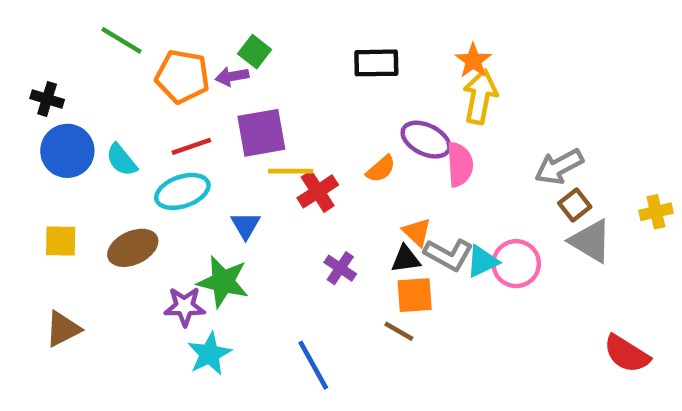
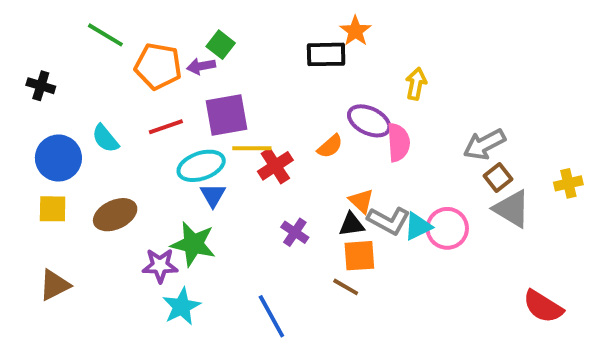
orange star: (473, 61) -> (355, 31), moved
yellow arrow: (480, 97) -> (416, 84), size x0.7
blue circle: (67, 151) -> (58, 158), moved
cyan ellipse: (182, 191) -> (201, 166), moved

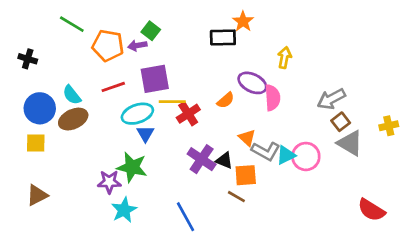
brown ellipse: (115, 215) -> (73, 119), moved
black triangle: (352, 224) -> (224, 160), moved, turned 30
purple cross: (295, 232) -> (202, 159), size x1.5

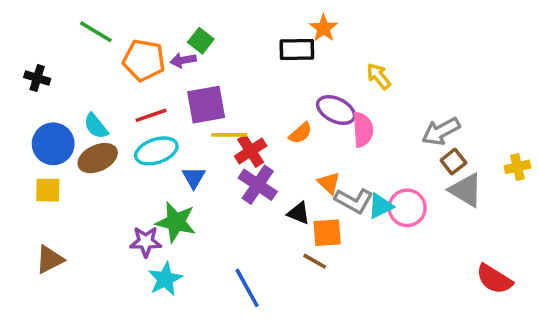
yellow arrow: (284, 58) -> (379, 76), turned -50
cyan ellipse: (137, 114) -> (156, 151), moved
purple cross: (202, 159) -> (258, 185), moved

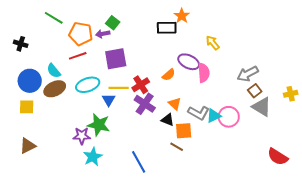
red line: (151, 115) -> (78, 56), moved
yellow line: (229, 135) -> (119, 88), moved
orange triangle: (329, 183) -> (175, 104), moved

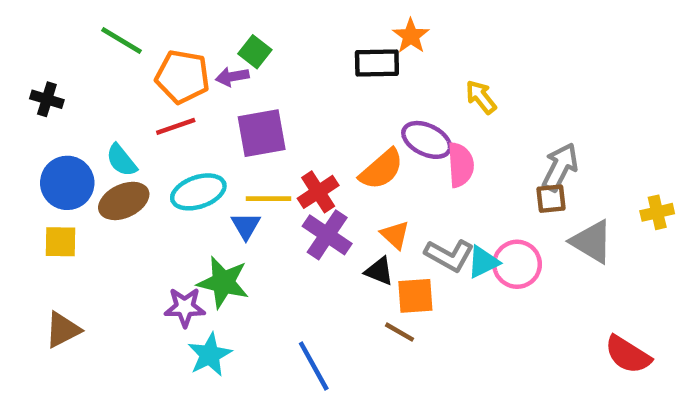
gray arrow: (248, 74) -> (560, 167), turned 145
orange semicircle: (169, 75) -> (381, 169), size x1.5
brown square: (255, 91) -> (551, 199), moved, turned 32

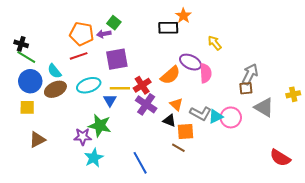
green line: (121, 40) -> (26, 57), moved
brown triangle: (63, 330) -> (37, 140), moved

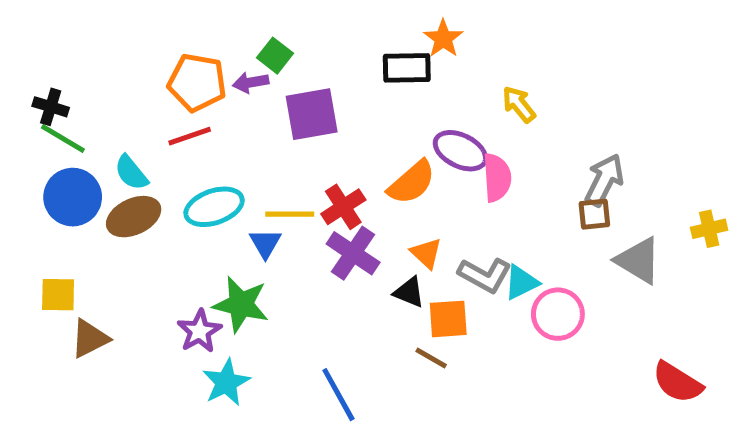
purple square: (117, 59) -> (312, 114), moved
yellow square: (27, 107) -> (58, 295), moved
pink circle: (231, 117) -> (558, 314), moved
purple star: (83, 137) -> (199, 331), turned -30

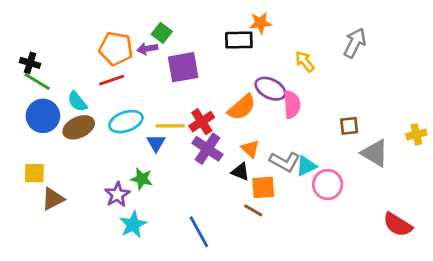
orange star: (443, 39) -> (260, 23), turned 30
gray arrow: (604, 180) -> (355, 43), moved
green star: (241, 304) -> (142, 179), size x0.7

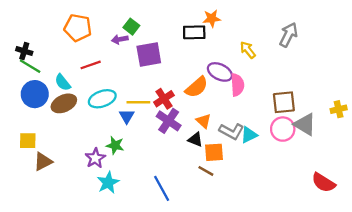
orange pentagon: (116, 49) -> (78, 28), moved
brown square: (349, 126) -> (284, 102), size x1.5
pink circle: (328, 185) -> (283, 129), moved

